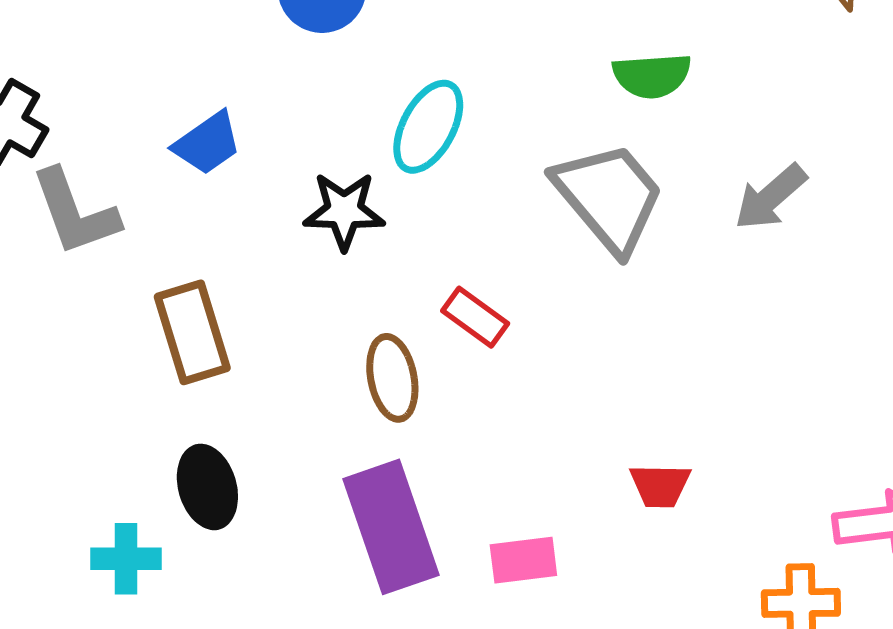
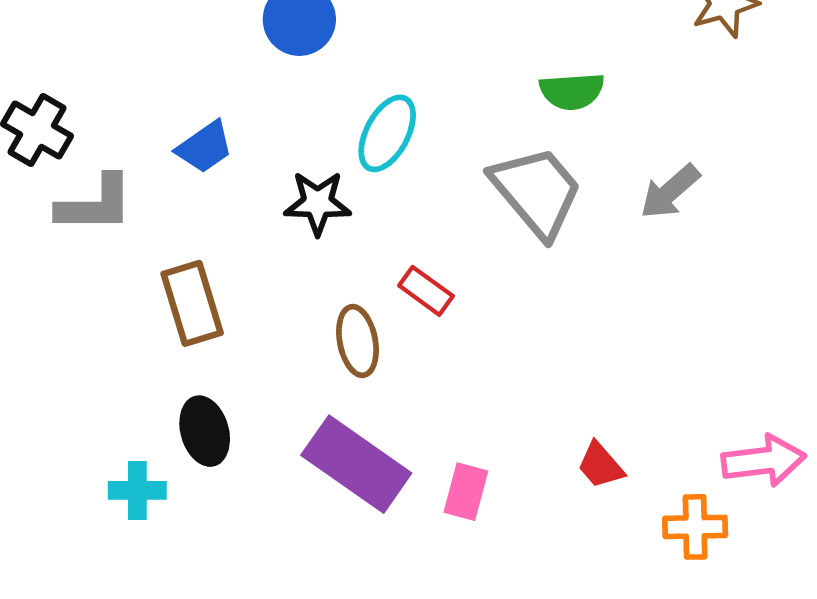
gray L-shape: (75, 212) -> (95, 204), turned -70
red trapezoid: (660, 486) -> (600, 465), moved, turned 48
purple rectangle: (391, 527) -> (356, 464), turned -36
pink rectangle: (523, 560) -> (466, 492), turned -68

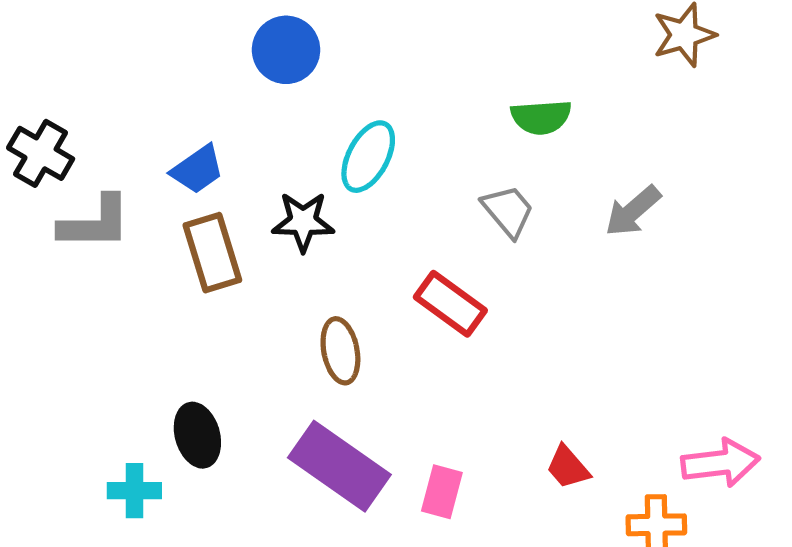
gray trapezoid: (537, 192) -> (508, 211), size x0.6
red rectangle: (426, 291) -> (450, 304), moved, size x1.4
brown rectangle: (192, 303) -> (212, 253), moved

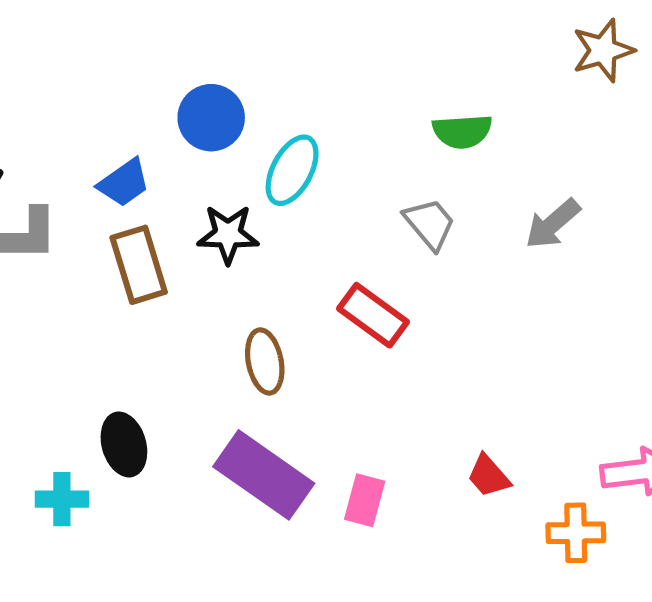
blue circle: (286, 50) -> (211, 118), moved

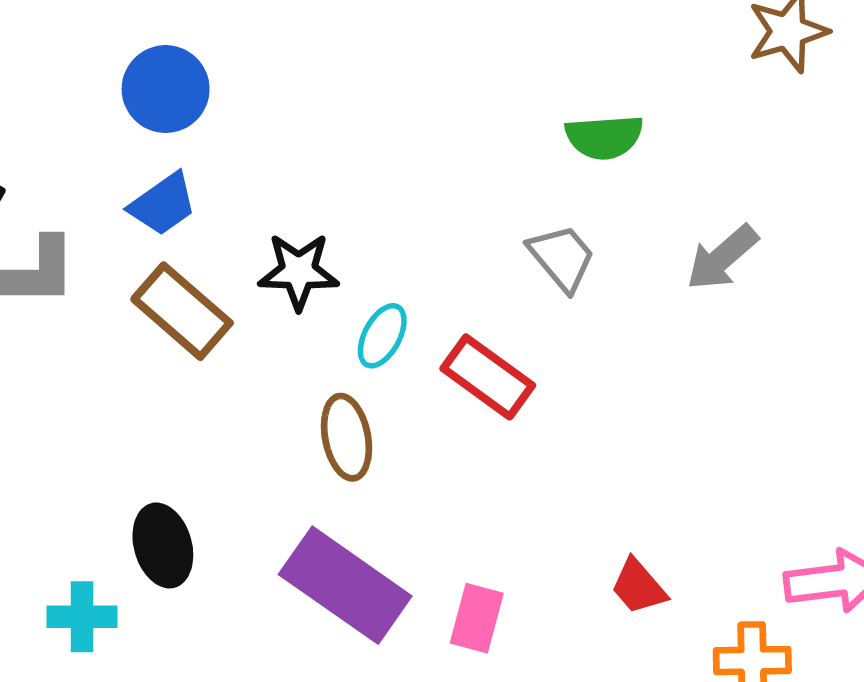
blue circle: (211, 118) -> (166, 89), moved
cyan ellipse: (292, 170) -> (382, 336), moved, size x0.7
brown rectangle: (139, 265) -> (182, 311), turned -32

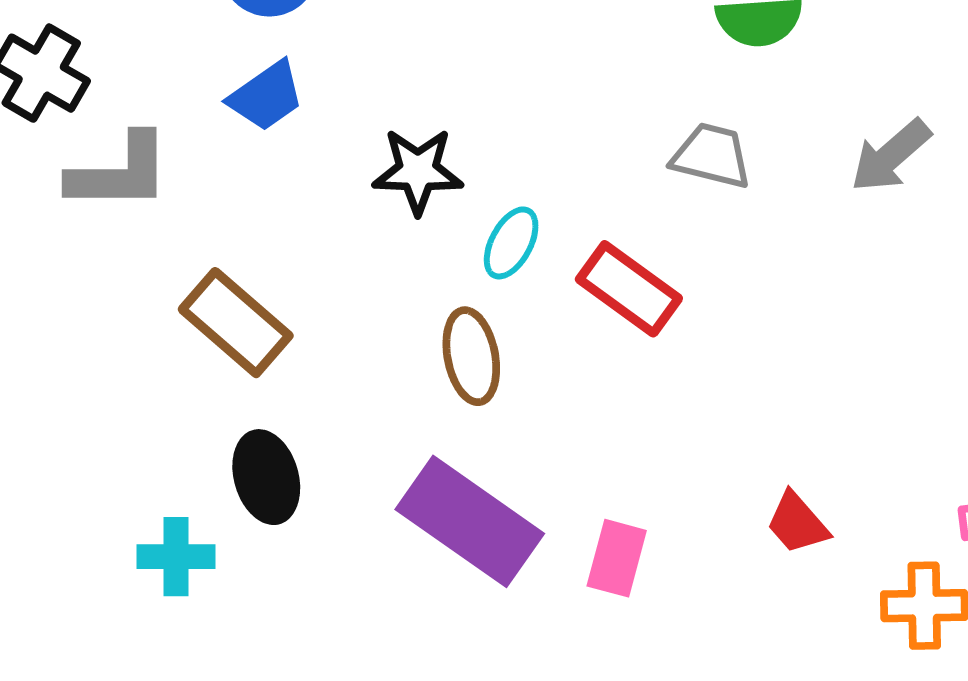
gray trapezoid: (562, 258) -> (712, 156), turned -36
brown rectangle: (182, 311) -> (236, 323), moved

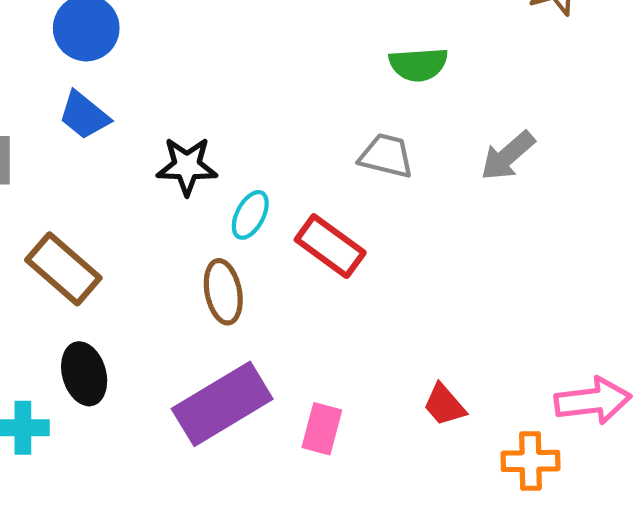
blue trapezoid: (266, 96) -> (84, 115), turned 74
purple rectangle: (470, 521) -> (222, 404), turned -66

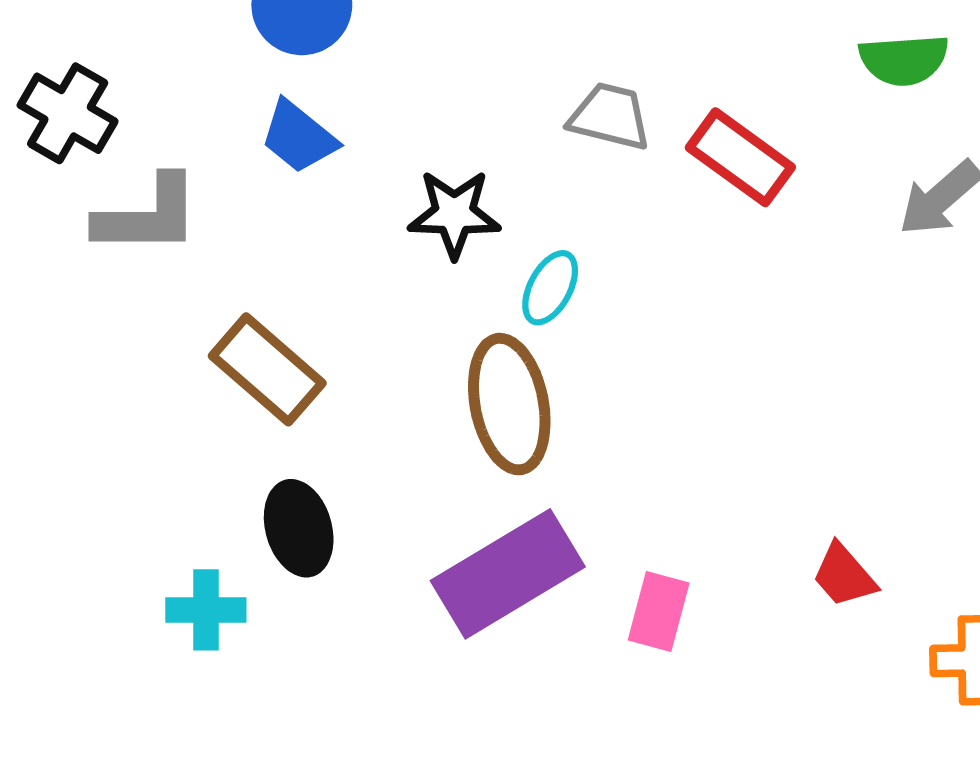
green semicircle: (418, 64) -> (904, 60), moved
gray trapezoid: (386, 156) -> (610, 116), moved
red rectangle: (330, 246) -> (740, 157), moved
brown ellipse: (223, 292) -> (509, 404), size x1.4

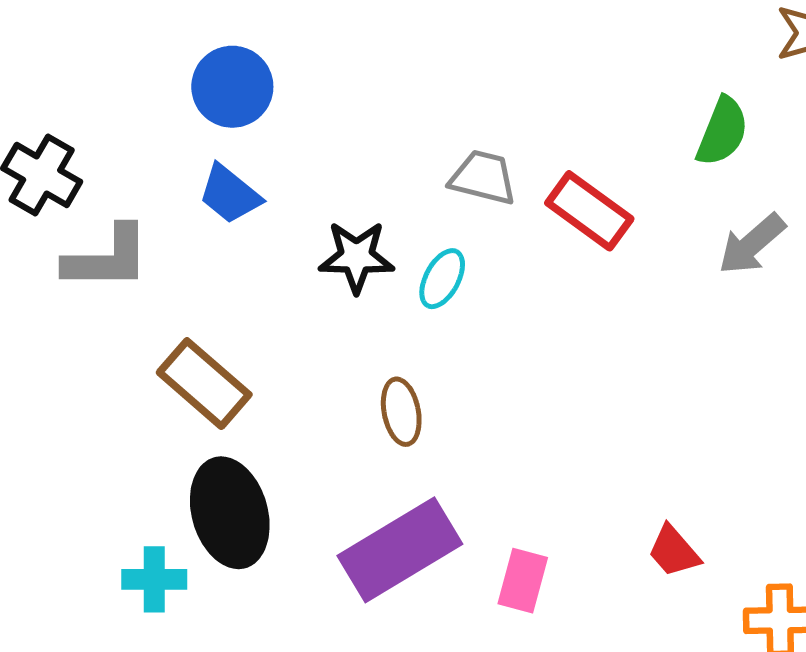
green semicircle: (904, 60) -> (722, 131), turned -64
cyan ellipse: (550, 288) -> (442, 279), moved
brown ellipse: (509, 404) -> (401, 412), size x0.6
black ellipse: (299, 528) -> (230, 513), size x1.4

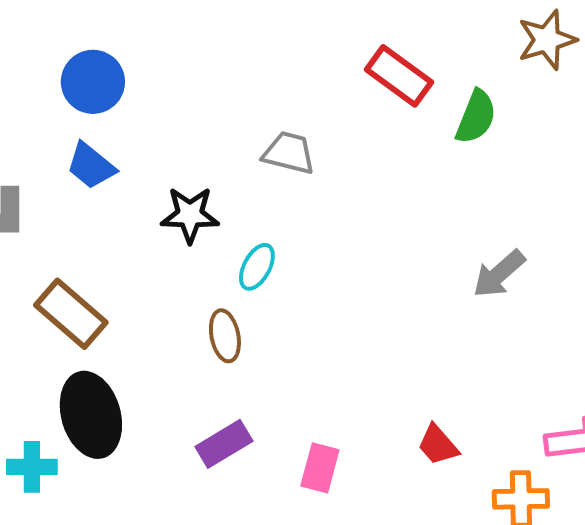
red rectangle: (589, 211) -> (399, 76), moved
gray arrow: (752, 244) -> (499, 274), moved
cyan ellipse: (442, 279) -> (257, 267), moved
purple rectangle: (400, 550) -> (224, 444), size x0.6

